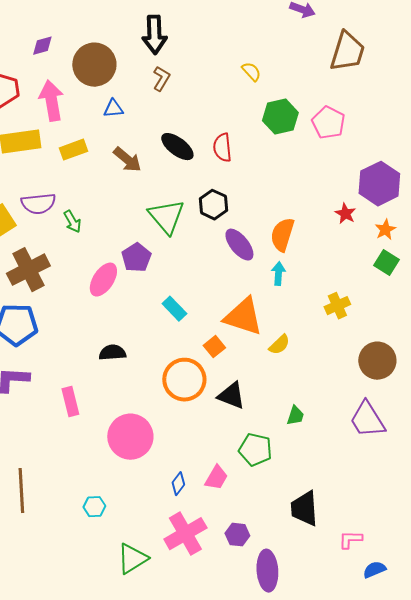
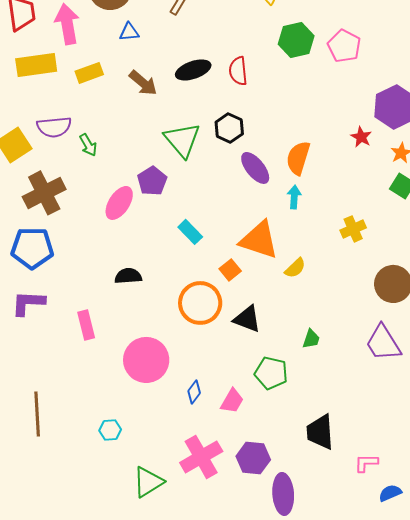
black ellipse: (177, 147) -> (193, 70), turned -56
blue diamond: (178, 484) -> (194, 392), moved
purple hexagon: (237, 535) -> (253, 458), size x1.4

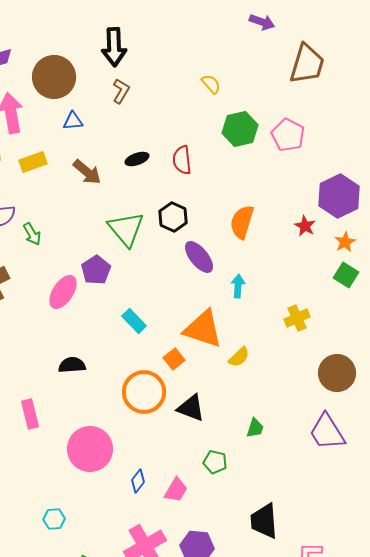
black ellipse: (193, 70) -> (137, 159), size x0.7
orange semicircle: (298, 158) -> (242, 222), moved
green pentagon: (271, 373) -> (215, 462), size x0.7

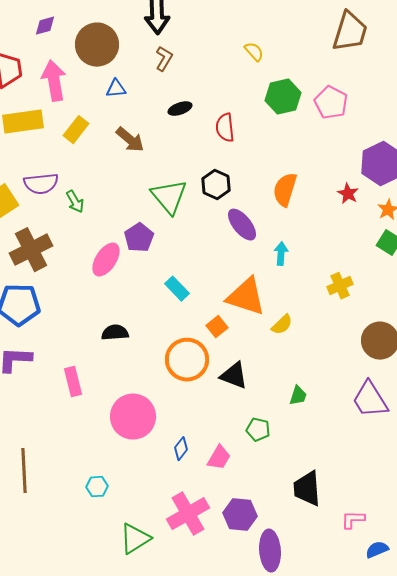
black ellipse: (137, 159) -> (180, 109), moved
yellow rectangle: (33, 162) -> (76, 130), turned -32

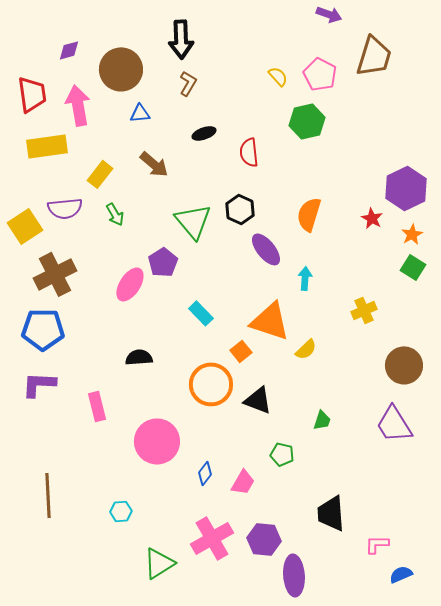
pink pentagon: (331, 103) -> (320, 74), moved
yellow rectangle: (76, 130) -> (100, 174), moved
green arrow: (75, 202) -> (115, 214), moved

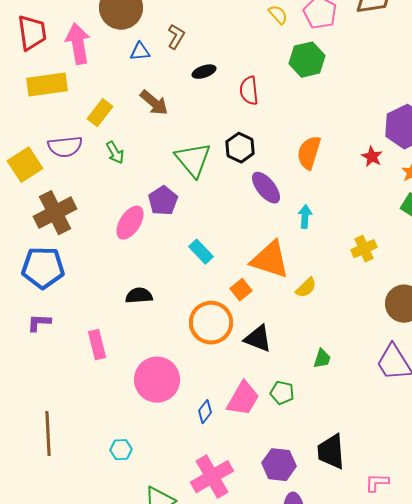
brown L-shape: (188, 83) -> (176, 37), moved
purple L-shape: (39, 384) -> (39, 323), size x0.7
pink trapezoid: (243, 482) -> (243, 399), moved, size x1.4
purple hexagon: (264, 539) -> (279, 465), moved

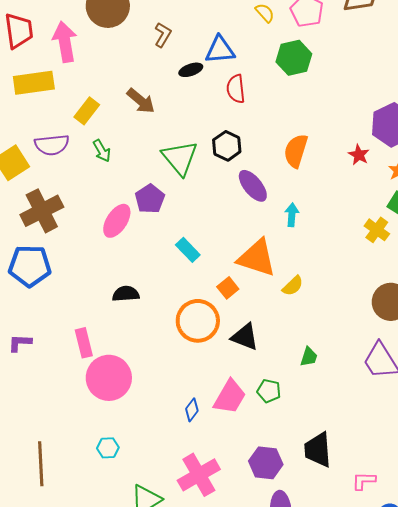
blue triangle: (140, 52) -> (220, 50), moved, size x1.5
yellow cross: (364, 249) -> (377, 230), moved, turned -30
purple L-shape: (39, 323) -> (20, 343), moved
pink circle: (157, 380) -> (109, 378), moved
brown line: (48, 434) -> (41, 464), moved

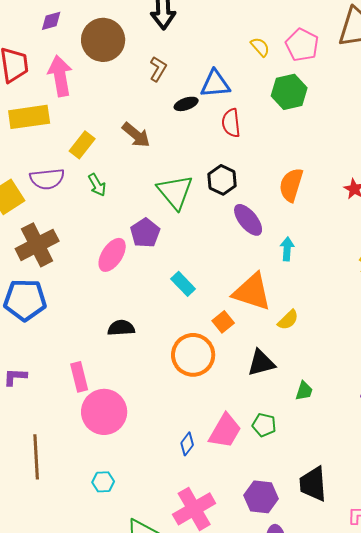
black triangle: (245, 337) -> (261, 363), moved, turned -36
brown line: (41, 464) -> (36, 457), moved

